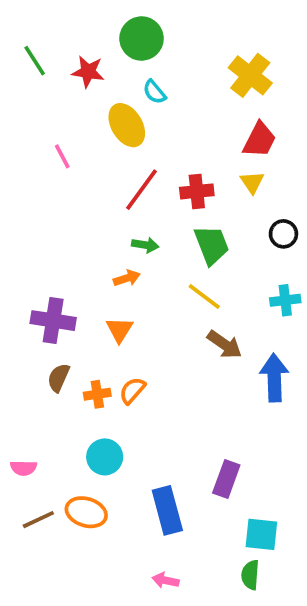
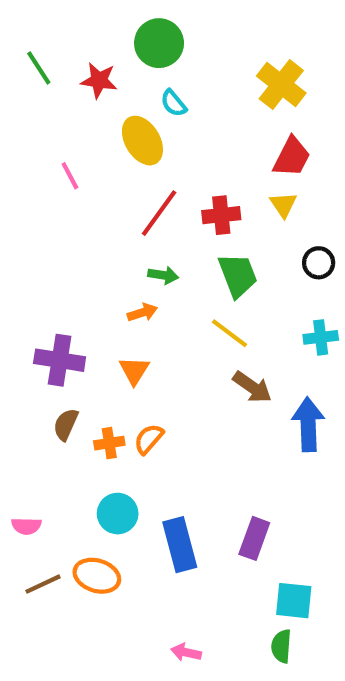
blue rectangle: (167, 510) -> (180, 545), moved

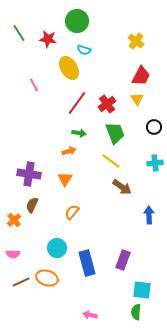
yellow cross: (281, 85) -> (136, 41), size x0.7
cyan semicircle: (174, 103) -> (84, 50), turned -32
red cross: (221, 215) -> (107, 104), turned -30
blue arrow: (308, 424) -> (149, 215), moved, size x0.7
orange cross: (109, 443) -> (14, 220), moved, turned -32

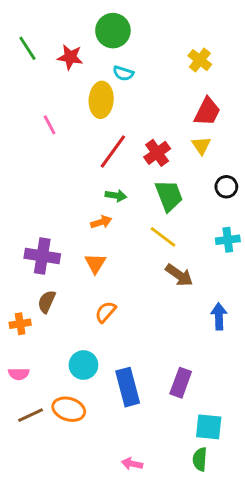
yellow ellipse: (69, 68) -> (101, 100), turned 35
orange cross: (14, 220) -> (20, 324), turned 32

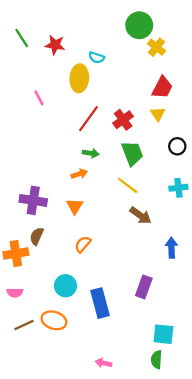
green circle: (113, 31) -> (139, 25), moved
orange cross: (20, 324) -> (16, 253), size x1.5
purple rectangle: (181, 383) -> (144, 287), moved

